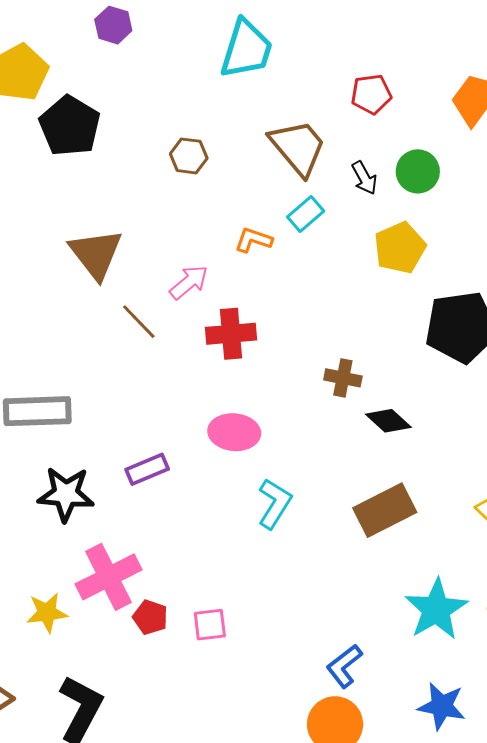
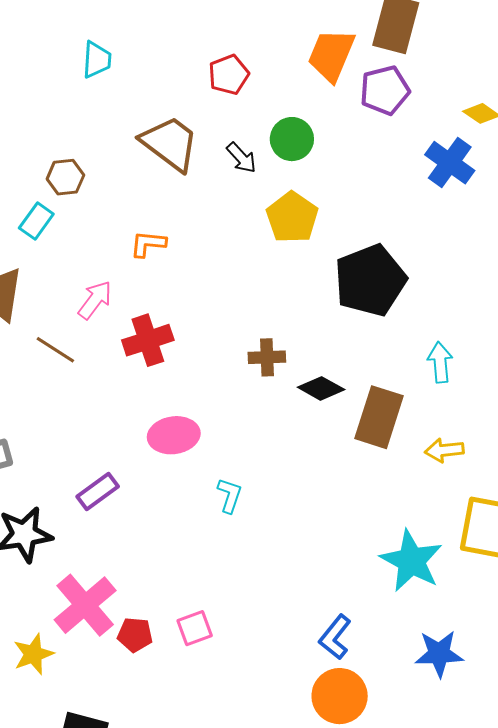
cyan trapezoid: (246, 49) -> (97, 60), size x0.6
cyan rectangle: (306, 214) -> (36, 221), moved
cyan L-shape: (275, 504) -> (230, 495), size x0.7
brown rectangle: (385, 510) -> (379, 417), moved, turned -32

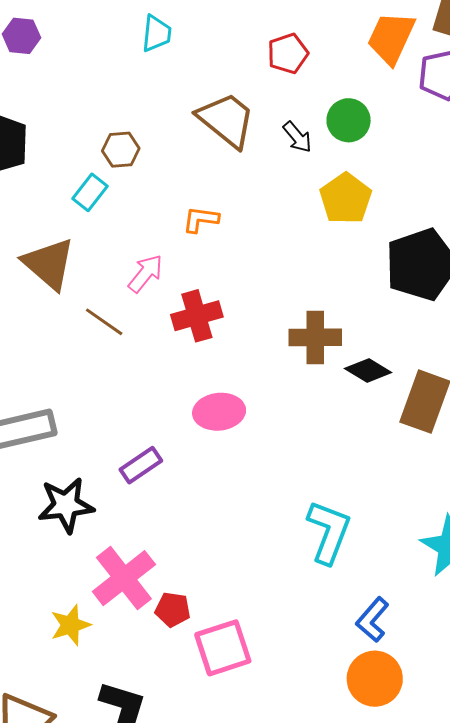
brown cross: (267, 357) -> (315, 337), size x1.4
cyan L-shape: (230, 495) -> (329, 532), moved, size x1.8
pink square: (195, 628) -> (223, 648), moved, size x1.6

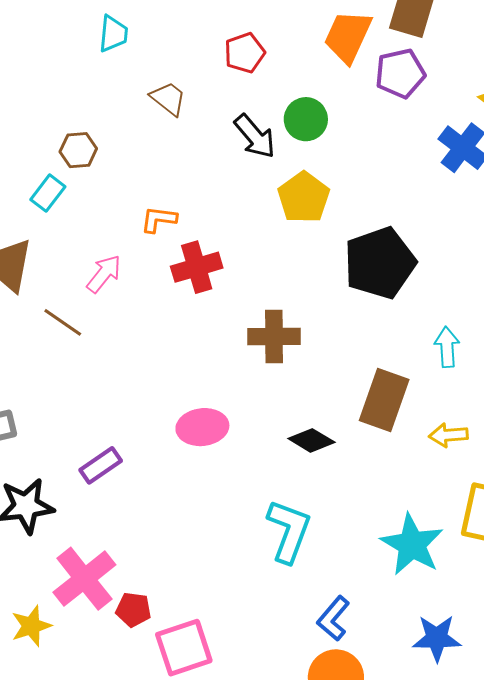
brown trapezoid: (226, 120) -> (168, 99), moved, size x0.6
black arrow: (297, 137) -> (255, 136), size x1.4
red cross: (197, 316) -> (197, 267), moved
black diamond: (368, 371) -> (311, 440), moved
pink ellipse: (219, 412) -> (202, 427), moved

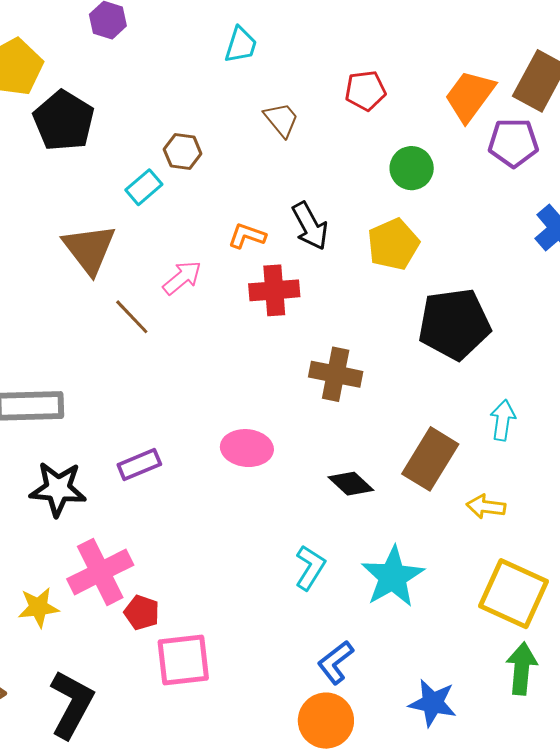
black arrow: (255, 136) -> (310, 226), moved
cyan L-shape: (289, 531) -> (310, 568), size x0.7
cyan star: (412, 545) -> (393, 577), moved

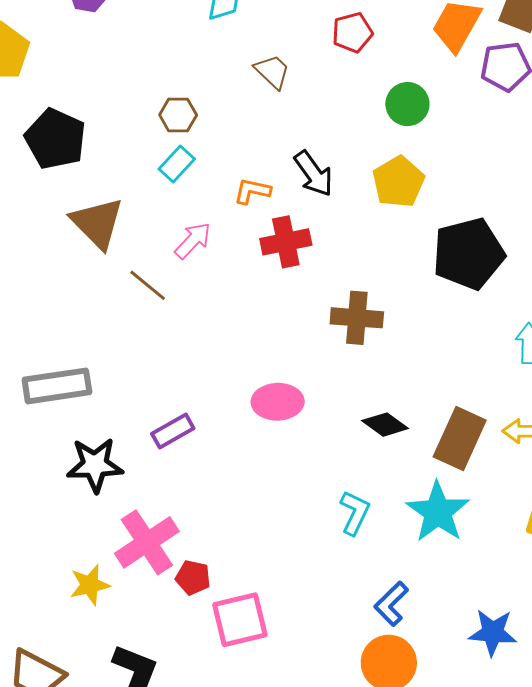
black pentagon: (64, 121) -> (55, 139), moved
cyan rectangle: (144, 187) -> (177, 164), moved
brown rectangle: (430, 459) -> (460, 439), moved

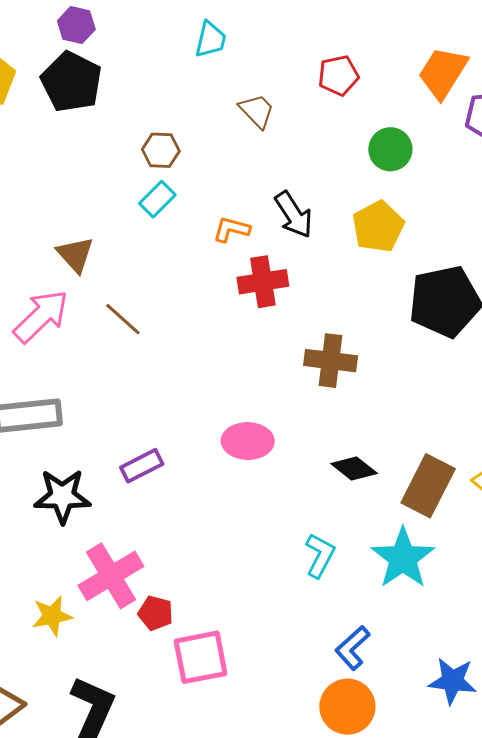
black pentagon: (55, 139) -> (71, 82), moved
brown triangle: (97, 223) -> (75, 255), size x0.7
pink arrow: (193, 240) -> (41, 316), moved, size x1.5

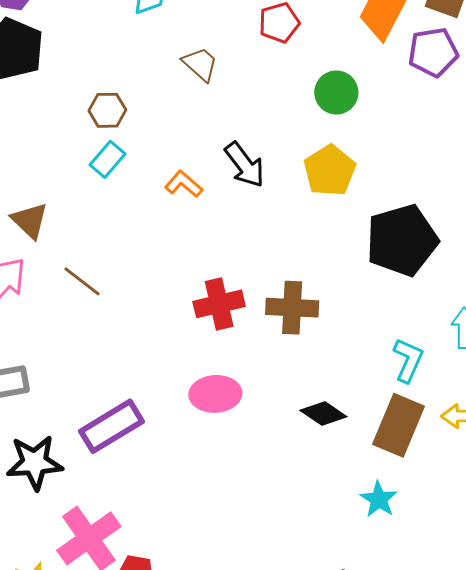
orange L-shape: (231, 229) -> (184, 184), turned 30
red cross: (263, 282) -> (219, 304), moved
purple rectangle: (142, 466) -> (112, 426), size x1.5
cyan L-shape: (320, 555) -> (408, 360), moved
cyan star: (403, 558) -> (379, 499), size x0.6

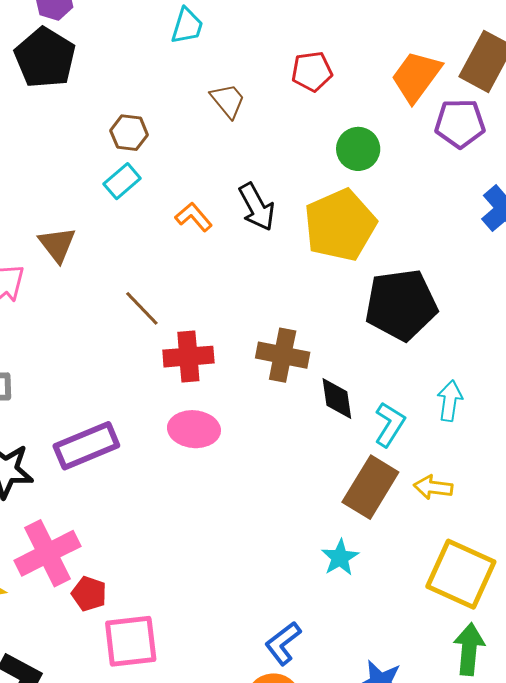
yellow pentagon: (330, 171) -> (340, 225), size x1.4
brown triangle: (30, 221) -> (57, 244), moved
brown line: (82, 281) -> (142, 308), moved
red cross: (219, 304) -> (188, 357), moved
black diamond: (323, 414) -> (337, 398), moved, turned 39

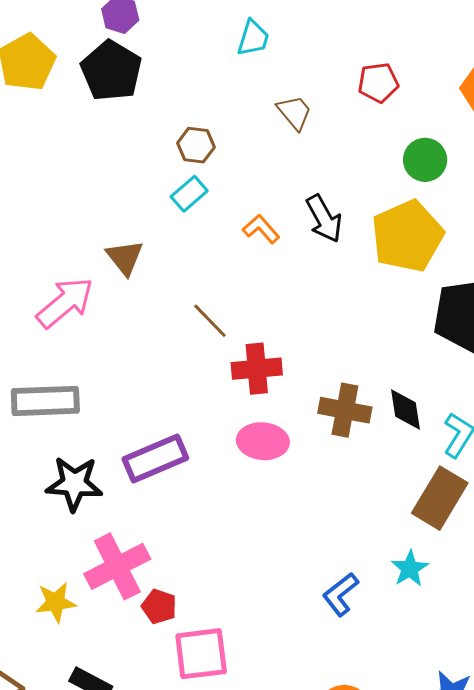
brown cross: (283, 355) -> (345, 410), moved
blue L-shape: (283, 643) -> (341, 594), moved

